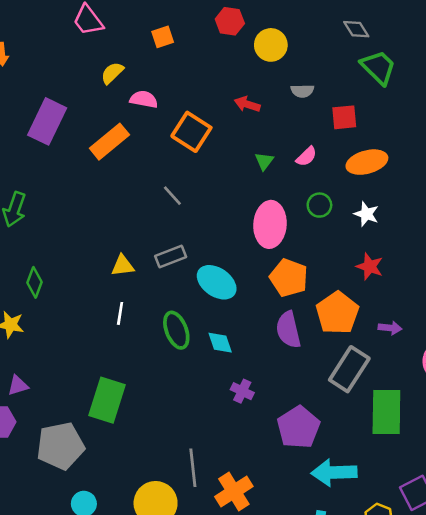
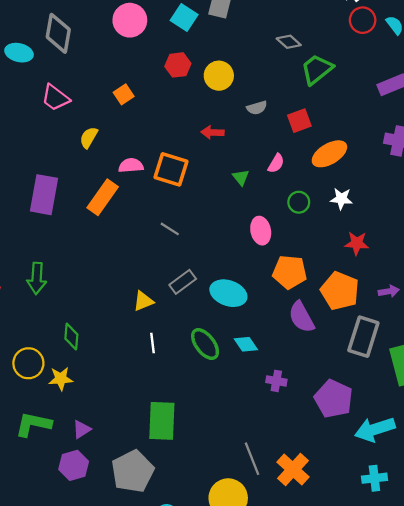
green trapezoid: (378, 67) -> (317, 69), turned -68
pink semicircle: (144, 99) -> (131, 166), moved
pink ellipse: (270, 224) -> (261, 231), size x0.7

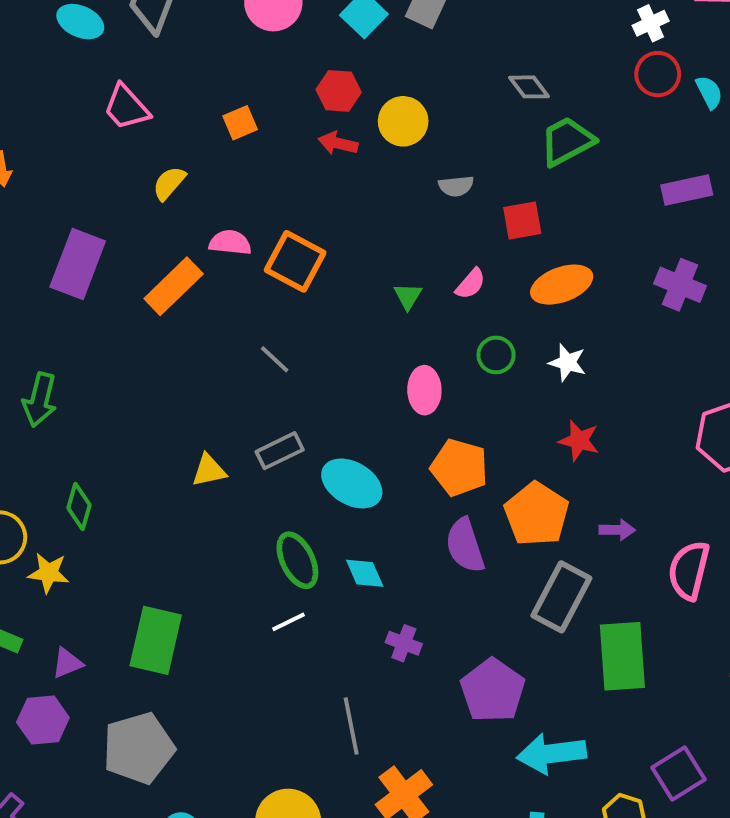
red arrow: (213, 132) -> (338, 143), moved
white line: (153, 343) -> (289, 622), moved, turned 60
green rectangle: (162, 421) -> (156, 640), moved
gray line: (252, 459) -> (351, 726), moved

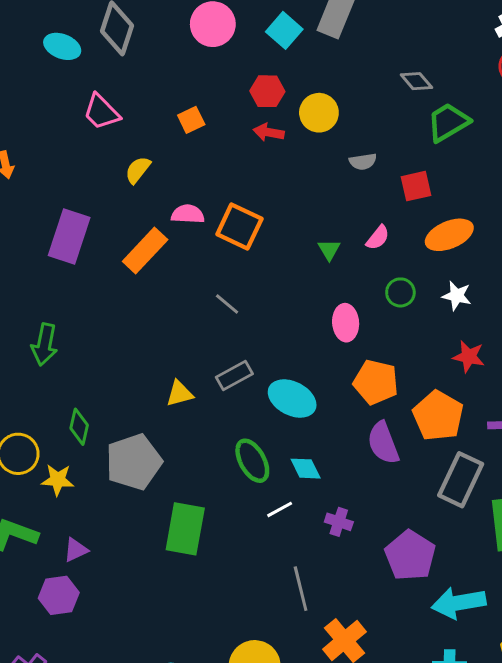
white line: (289, 622) -> (280, 509), moved
green rectangle: (156, 640) -> (185, 529), moved
gray pentagon: (139, 748) -> (134, 462), moved

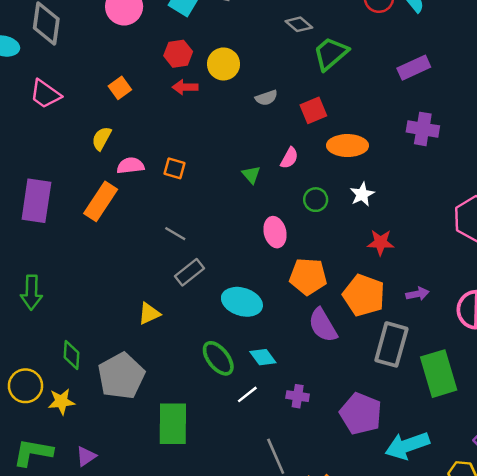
yellow semicircle: (138, 170) -> (102, 138), moved
orange square: (239, 226) -> (175, 168), size x0.6
orange ellipse: (449, 235) -> (347, 146), turned 33
white star: (457, 296) -> (362, 194), turned -30
gray rectangle: (234, 375) -> (190, 272), moved

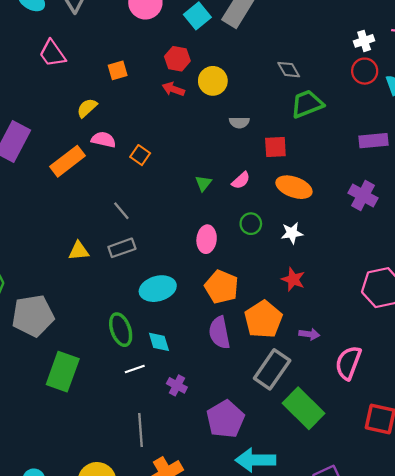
cyan ellipse: (242, 302) -> (158, 289), turned -52
yellow triangle: (149, 314) -> (79, 251), moved
green rectangle: (439, 374) -> (304, 408), turned -48

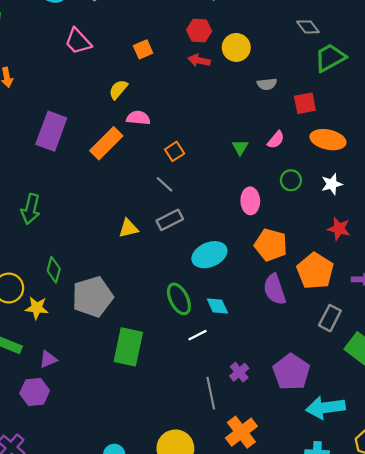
orange square: (140, 155) -> (175, 151), moved, turned 30
gray rectangle: (272, 369) -> (330, 318), size x0.7
purple cross: (177, 385) -> (239, 372), moved, turned 30

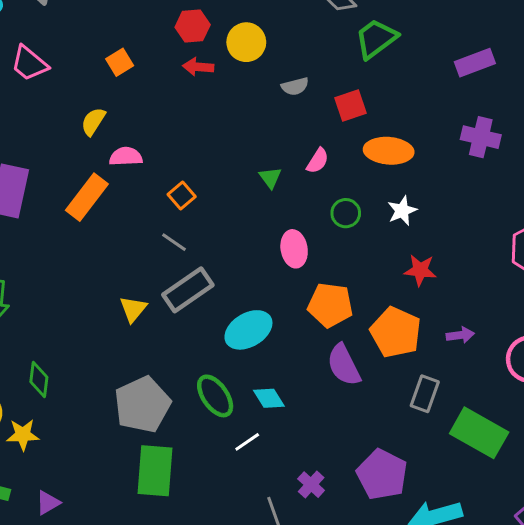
gray rectangle: (170, 220) -> (188, 290), size x1.4
yellow triangle: (128, 228) -> (133, 309), turned -30
gray pentagon: (93, 297) -> (142, 405), moved

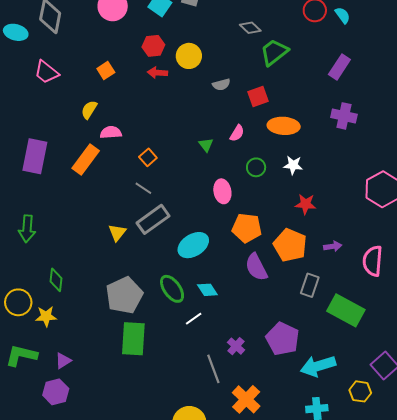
purple rectangle: (475, 63) -> (339, 67), turned -35
white star: (402, 211) -> (293, 165), turned 30

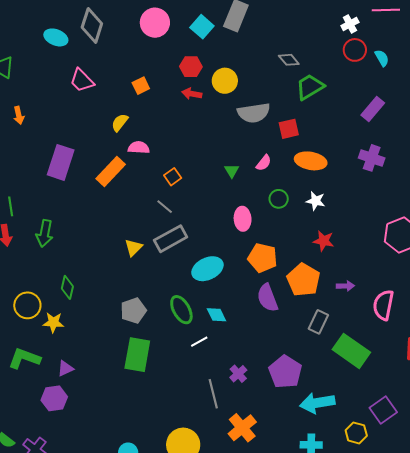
gray semicircle: (221, 85) -> (254, 113), size x1.8
gray pentagon: (124, 295) -> (133, 311), size x0.7

